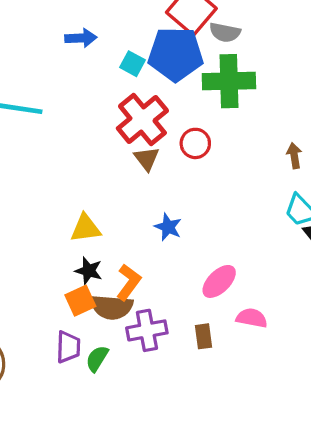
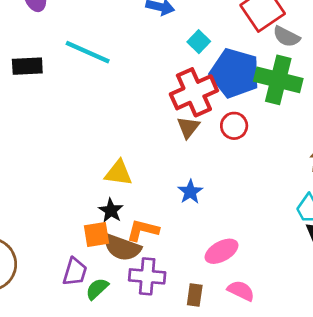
blue pentagon: (176, 54) -> (235, 73), moved
orange L-shape: (129, 282) -> (143, 230), turned -128

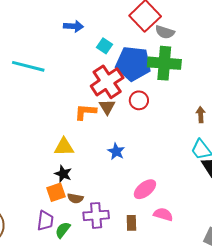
orange L-shape: (143, 230) -> (85, 112), moved
brown semicircle: (122, 248) -> (75, 198), size x0.6

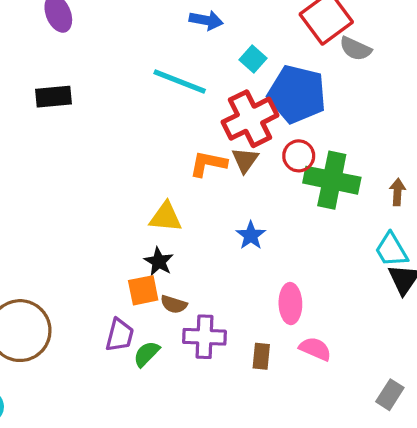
green cross: (164, 63) -> (332, 180), moved
cyan line: (28, 66) -> (180, 82), moved
pink ellipse: (145, 189) -> (290, 304), turned -60

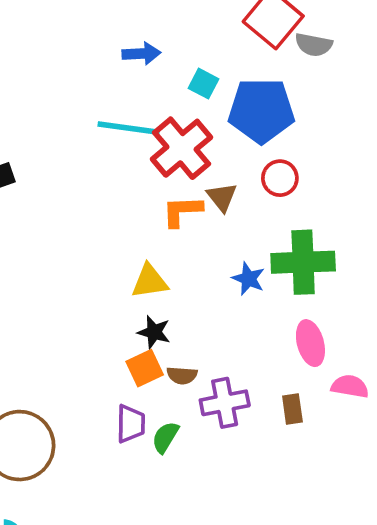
red cross: (250, 119) -> (182, 148), moved
green cross: (332, 180) -> (303, 262), moved

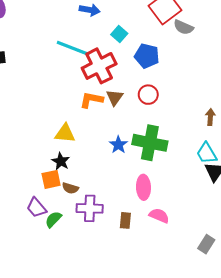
blue pentagon: (261, 110) -> (147, 56), size x0.7
purple trapezoid: (131, 424) -> (36, 208), turned 125

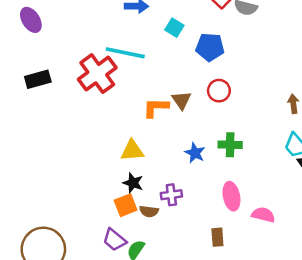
red cross: (99, 66) -> (97, 74), moved
green cross: (150, 143) -> (230, 145), size x0.6
purple cross: (90, 208) -> (171, 195), moved, size x0.7
pink semicircle: (159, 216) -> (263, 215), moved

